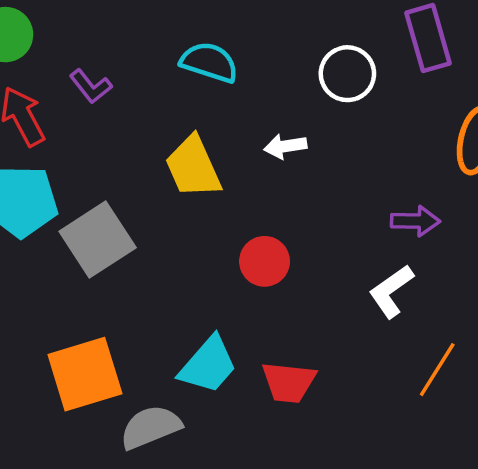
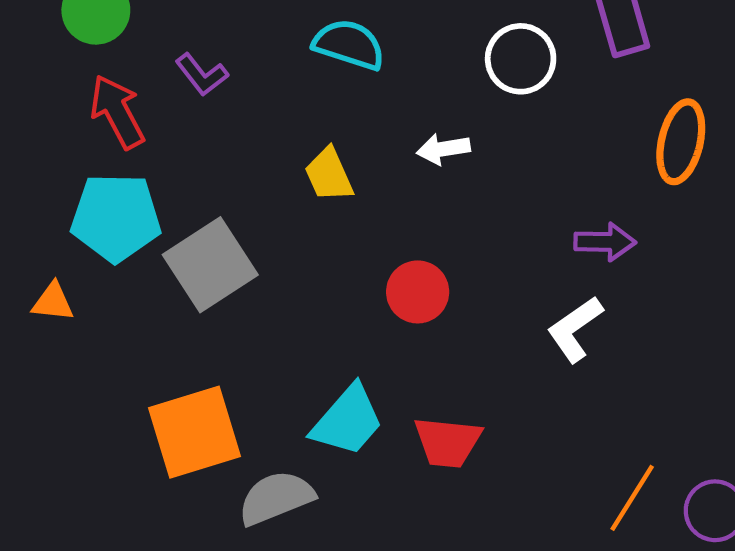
yellow trapezoid: (193, 167) -> (329, 175), size x0.7
orange line: (437, 370) -> (632, 498), moved

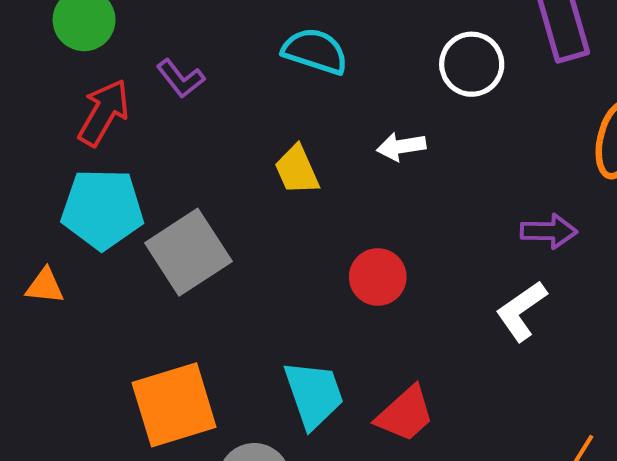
red arrow: (117, 112) -> (104, 113), turned 58
cyan trapezoid: (348, 421) -> (314, 394), turned -60
red trapezoid: (448, 442) -> (405, 414), turned -48

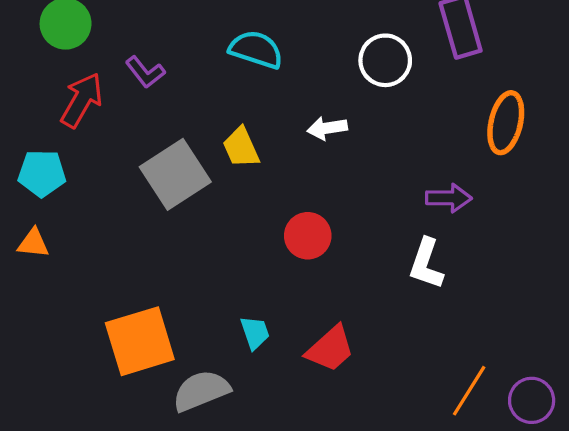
cyan pentagon: (102, 209) -> (42, 173), moved, size x0.7
gray square: (188, 252) -> (175, 174), moved
white L-shape: (521, 311) -> (426, 264), turned -36
cyan trapezoid: (314, 394) -> (255, 333), size x0.6

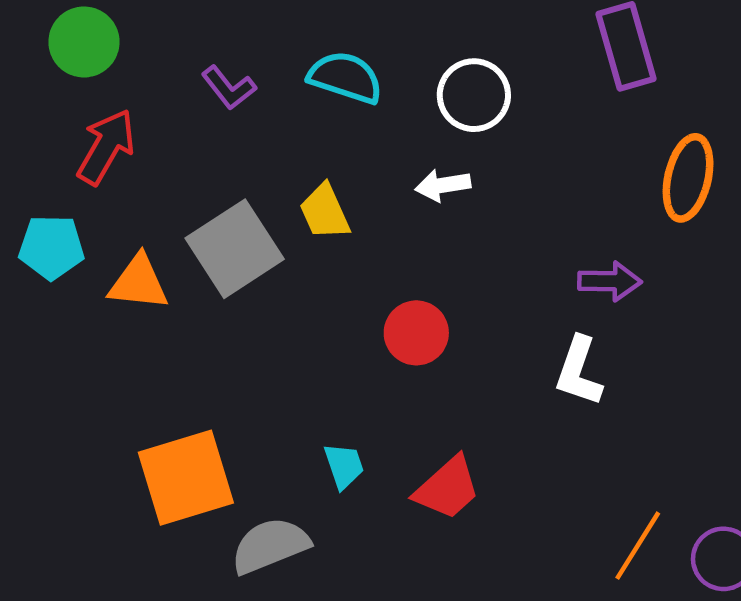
white circle: (385, 60) -> (474, 95), moved
purple L-shape: (145, 72) -> (229, 88), moved
orange triangle: (33, 243) -> (139, 283), moved, size x1.4

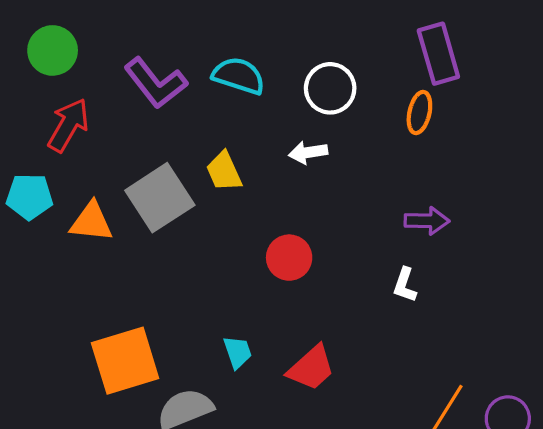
purple L-shape: (229, 88) -> (156, 83), size x1.6
orange ellipse: (688, 178) -> (419, 113), moved, size x0.7
white L-shape: (579, 371) -> (405, 285), size x0.7

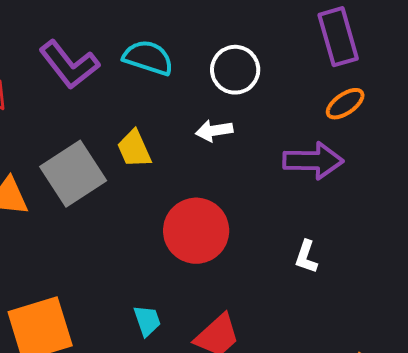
orange ellipse: (419, 113) -> (345, 104), moved, turned 42
purple arrow: (427, 221) -> (313, 161), moved, size x1.4
red circle: (289, 258) -> (196, 231), size x1.5

